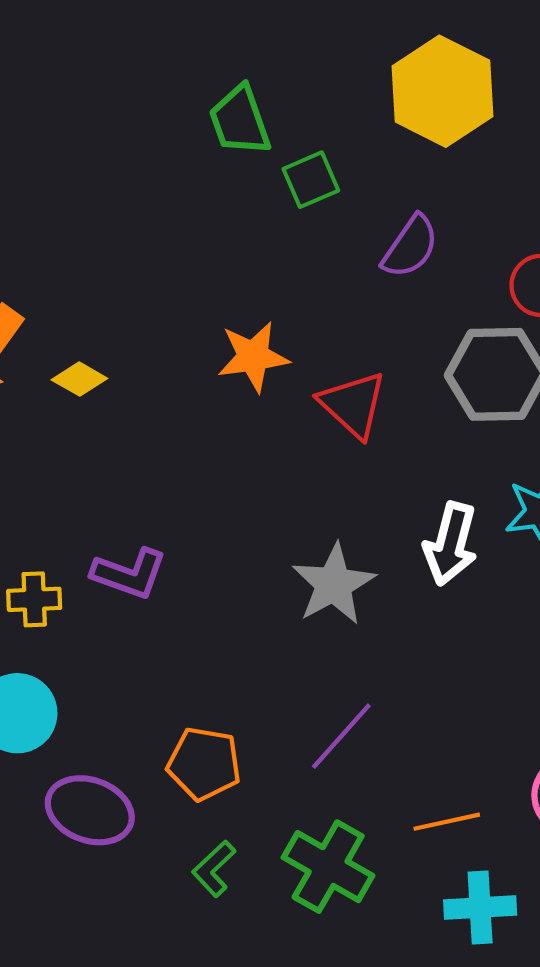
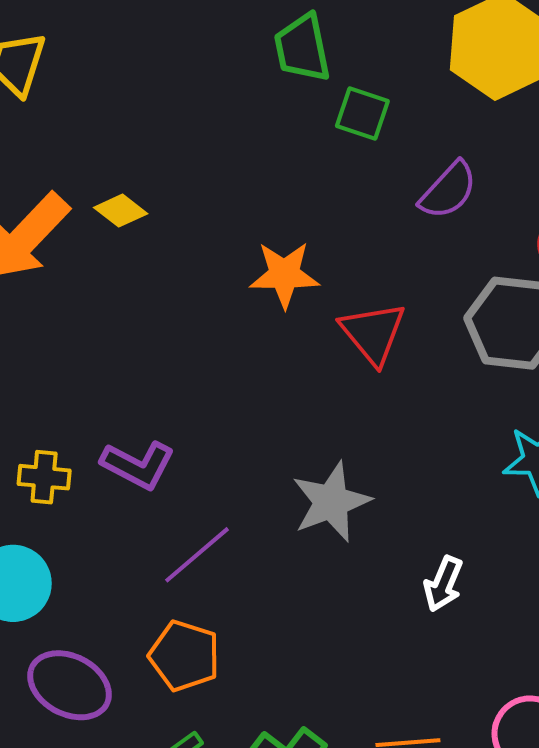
green square: (311, 180) -> (362, 114), turned 34
yellow diamond: (79, 379) -> (121, 211), moved
white arrow: (451, 544) -> (443, 584), moved, size x0.7
purple line: (341, 736) -> (197, 555), moved

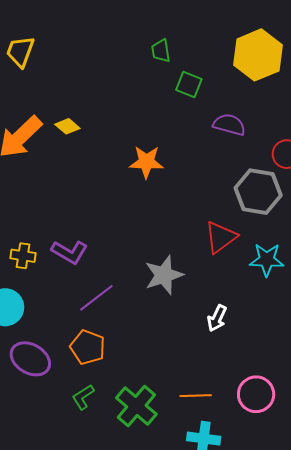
green trapezoid: (302, 48) -> (161, 51), size x0.7
purple semicircle: (448, 190) -> (229, 125), turned -120
red triangle: (373, 333) -> (221, 237), moved, turned 30

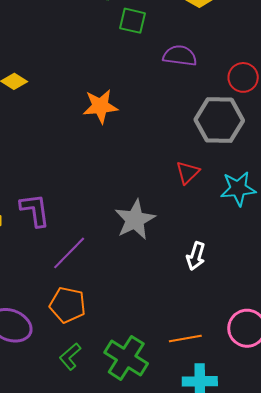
red triangle: (221, 237) -> (188, 172), size x0.7
purple L-shape: (70, 252) -> (35, 210), turned -120

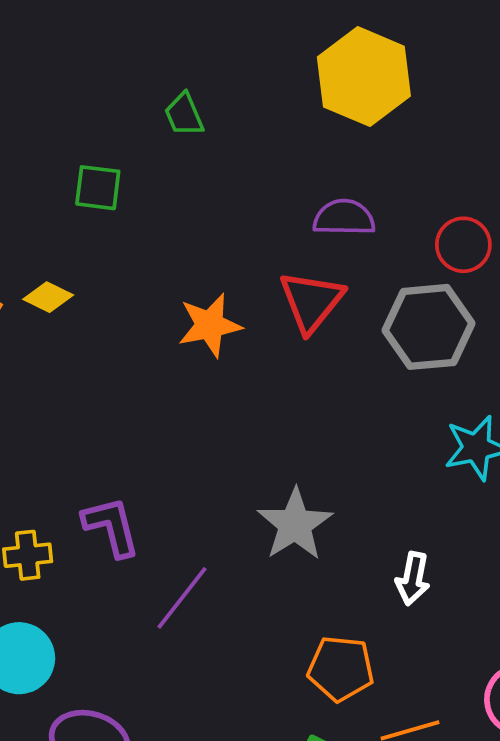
green square: (132, 21) -> (98, 188), moved
red triangle: (188, 172) -> (311, 301), moved, size x1.5
orange pentagon: (68, 305) -> (341, 669), moved

